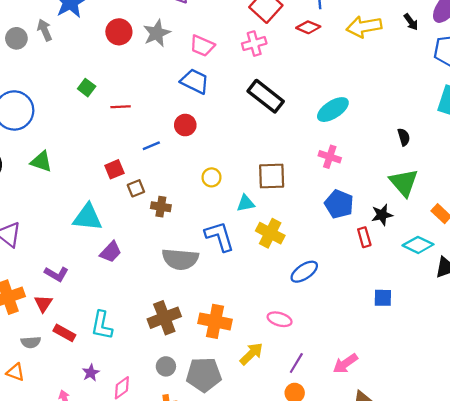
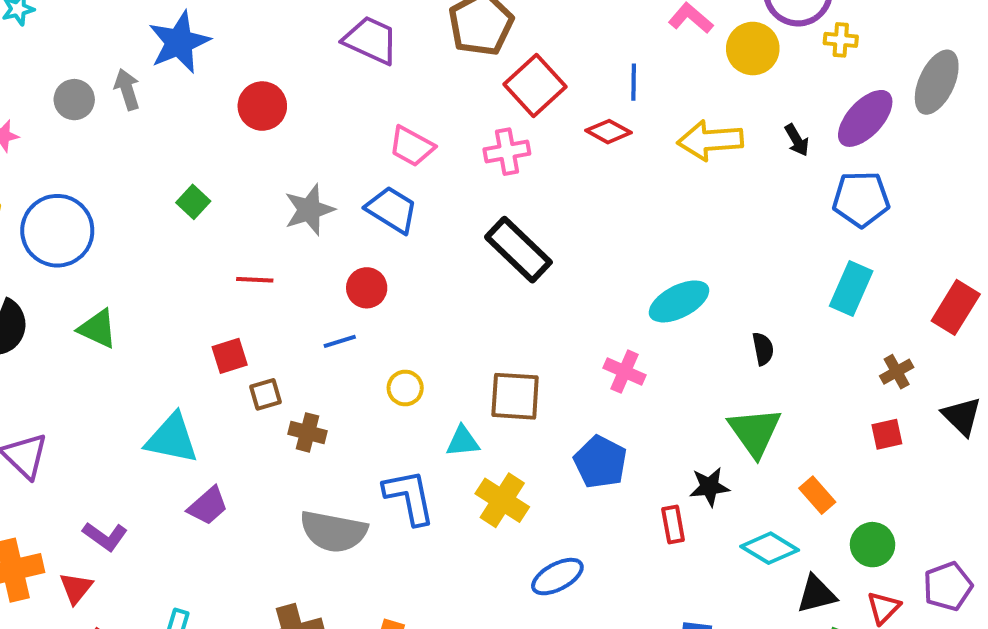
gray star: (157, 33) -> (309, 210), moved
red line: (121, 107) -> (255, 280), moved
cyan ellipse: (333, 110) -> (679, 301), moved
blue line: (151, 146) -> (340, 341), moved
blue pentagon: (339, 204) -> (600, 462), moved

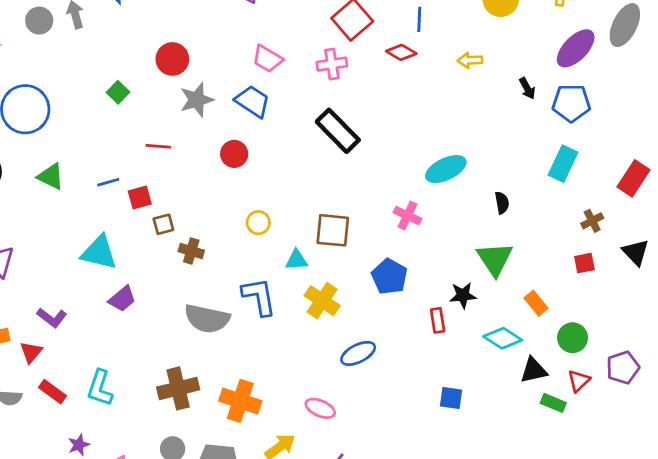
red circle: (262, 106) -> (172, 59), moved
yellow arrow: (710, 140) -> (470, 60), size x0.6
black arrow: (797, 140) -> (527, 88), moved
blue line: (340, 341) -> (108, 182), moved

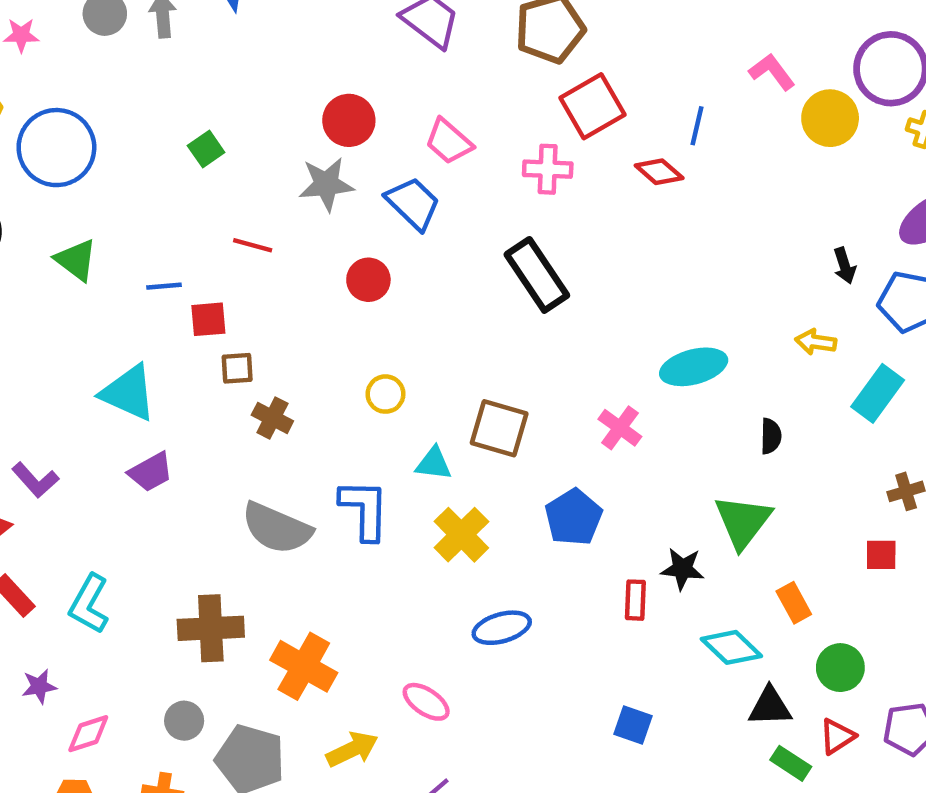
red circle: (172, 59) -> (349, 120), moved
yellow arrow: (470, 60) -> (816, 342), moved

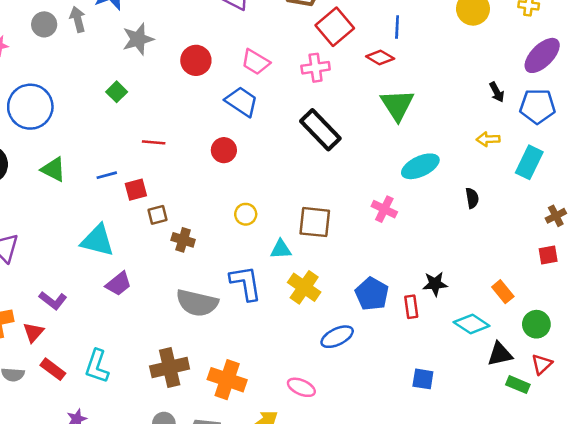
gray star: (326, 184) -> (138, 39), moved
blue pentagon: (574, 517) -> (372, 294), moved
green triangle: (743, 522) -> (397, 105), moved

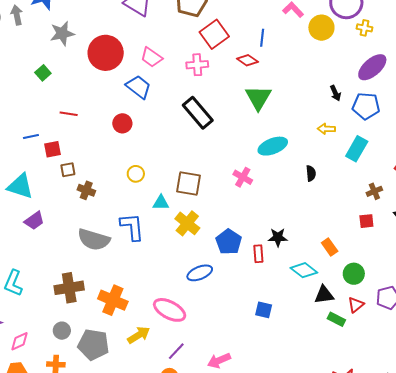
red circle: (196, 60) -> (106, 53), size x1.5
yellow cross: (304, 287) -> (187, 223), moved
pink ellipse: (301, 387) -> (170, 310), size x1.5

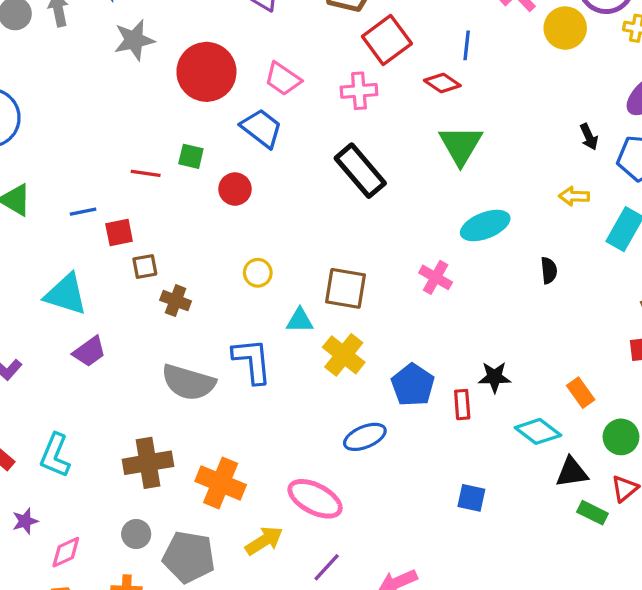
green square: (43, 73) -> (191, 156), moved, turned -35

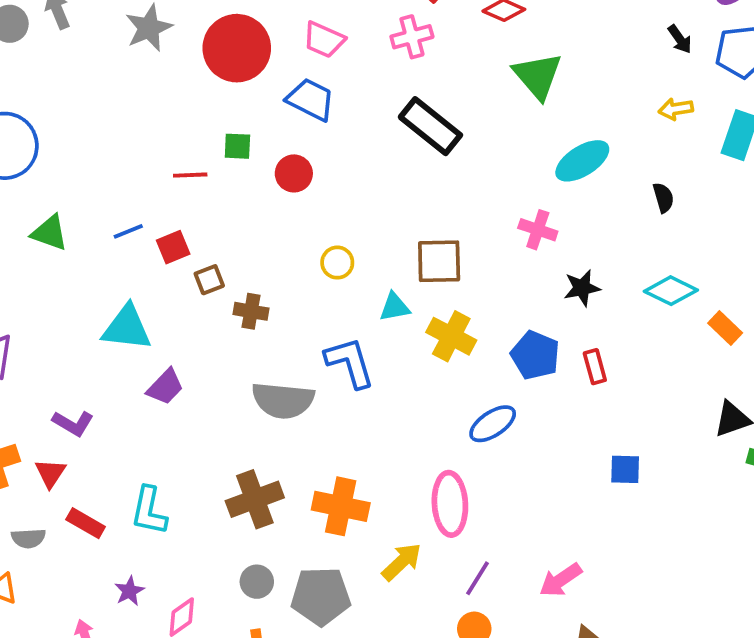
black star: (495, 377) -> (582, 288), moved
cyan diamond: (538, 431) -> (671, 291), moved
pink ellipse: (315, 499) -> (450, 504), turned 70

